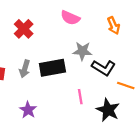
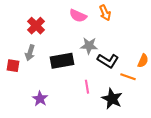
orange arrow: (114, 26) -> (105, 13), moved
gray arrow: (25, 69) -> (30, 53), moved

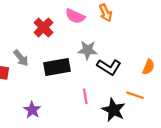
red cross: (36, 26) -> (43, 27), moved
gray arrow: (30, 53) -> (21, 58), turned -56
orange line: (128, 77) -> (135, 95), moved

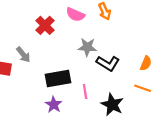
black rectangle: (57, 67) -> (58, 79), moved
orange line: (135, 95) -> (143, 88), moved
purple star: (32, 110) -> (54, 105), moved

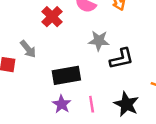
black L-shape: (108, 63) -> (122, 59), turned -45
pink line: (85, 92) -> (92, 104), moved

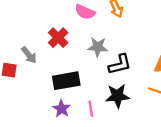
red cross: (52, 17) -> (58, 38), moved
black star: (126, 104) -> (117, 96), moved, turned -30

